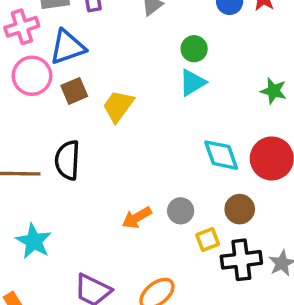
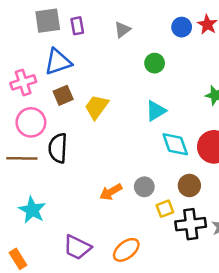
pink cross: (22, 27) -> (23, 82), moved
pink circle: (32, 76) -> (31, 122), moved
cyan triangle: (192, 82) -> (156, 111), moved

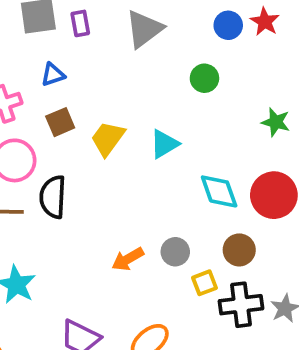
gray triangle: (122, 30) -> (144, 29), size x1.6
blue triangle: (58, 62) -> (53, 75), size x0.6
green circle: (155, 63) -> (204, 78), moved
cyan triangle: (156, 111) -> (164, 144), moved

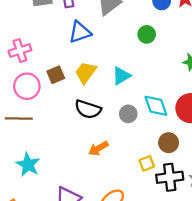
blue triangle: (53, 75) -> (80, 32), moved, size x1.5
brown square: (60, 122) -> (56, 75), moved
black semicircle: (53, 197) -> (88, 109), moved, turned -75
gray circle: (175, 252) -> (128, 114), moved

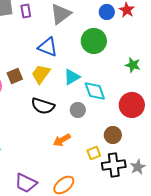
blue triangle: (80, 32) -> (48, 47), moved, turned 40
green circle: (147, 34) -> (94, 41), size x1.6
cyan diamond: (156, 106) -> (95, 91), moved
orange arrow: (98, 148) -> (62, 140), moved

